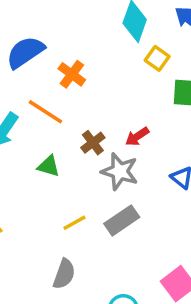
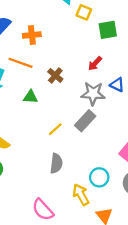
orange cross: (72, 74) -> (32, 35), turned -30
red arrow: (137, 137) -> (95, 64), moved
gray star: (120, 171) -> (93, 94), moved

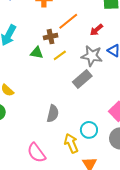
orange line: (21, 63) -> (68, 21), moved, turned -65
brown cross: (55, 75) -> (51, 37), moved, turned 32
yellow line: (55, 129) -> (60, 55), moved

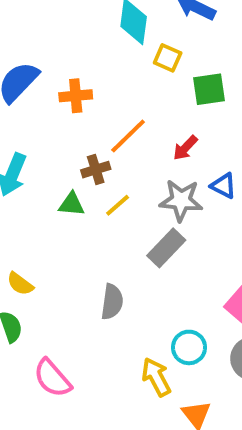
gray semicircle: (53, 114) -> (112, 302), moved
pink semicircle: (36, 153) -> (52, 378), moved

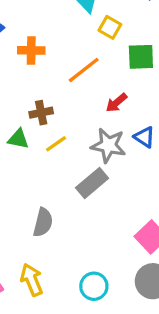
orange line: (128, 136) -> (84, 70), moved
cyan circle: (189, 347) -> (94, 286), moved
yellow arrow: (156, 377) -> (32, 280), moved

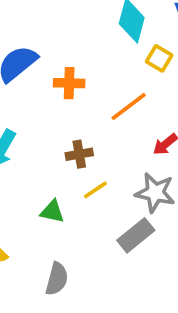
green triangle: (18, 139) -> (52, 212), moved
gray semicircle: (43, 222) -> (57, 279), moved

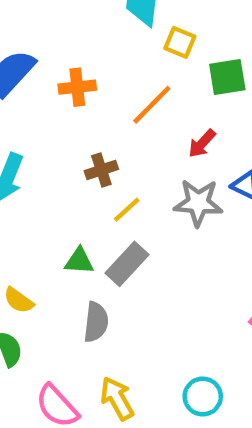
green triangle: (52, 212) -> (79, 261), moved
gray rectangle: (136, 235) -> (127, 264), moved

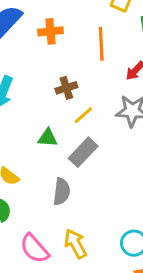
orange line: (152, 105) -> (101, 44), turned -48
green triangle: (79, 261) -> (48, 138), moved

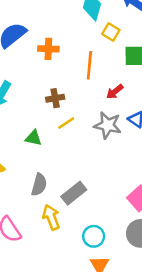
gray rectangle: (83, 152) -> (74, 193), moved
yellow arrow: (75, 244) -> (51, 217), moved

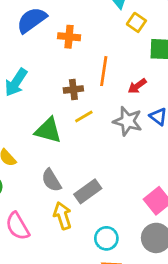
orange line: (89, 65) -> (104, 71), moved
green triangle: (34, 138) -> (48, 130), size x1.5
gray semicircle: (39, 185) -> (51, 180), turned 130

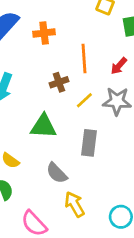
yellow line: (84, 117) -> (84, 100), moved
gray rectangle: (88, 191) -> (89, 143), moved, turned -35

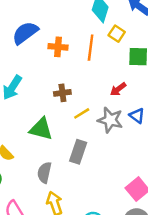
orange line: (84, 59) -> (91, 48), moved
gray semicircle: (57, 173) -> (44, 173), turned 45

